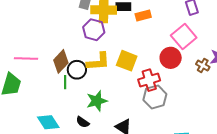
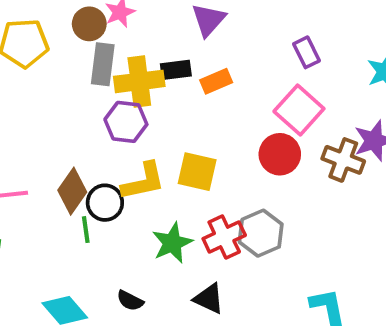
brown cross: (203, 65) -> (343, 160), size x1.5
red cross: (149, 80) -> (224, 237), moved
green star: (97, 101) -> (172, 243), moved

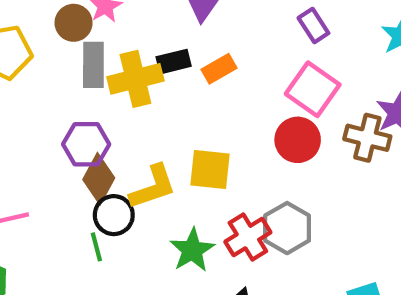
purple hexagon: (126, 122) -> (86, 144), moved
brown diamond: (72, 191) -> (99, 179), moved

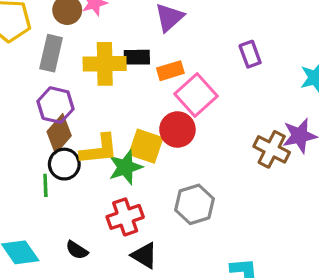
gray rectangle: (93, 65) -> (51, 53), moved
pink square: (313, 89) -> (196, 95), moved
red circle: (298, 140) -> (177, 130), moved
red cross: (248, 237) -> (125, 217), moved
green star: (192, 250) -> (125, 167), moved

